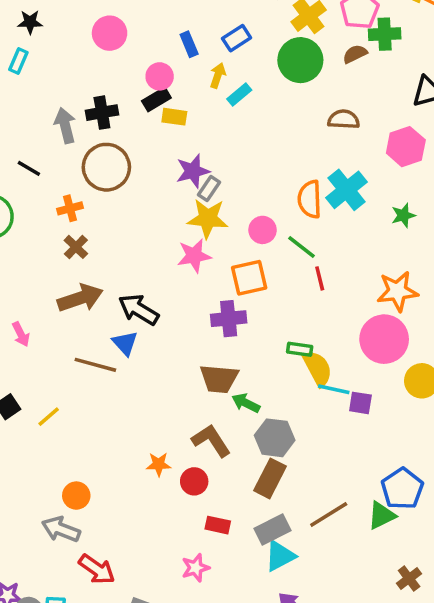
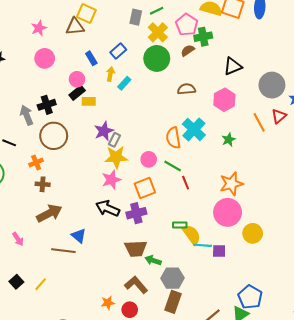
brown cross: (76, 247) -> (43, 184), turned -32
black arrow: (139, 309) -> (108, 208), moved

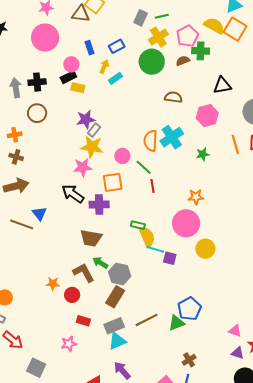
pink circle: (45, 58) -> (45, 38), size x1.4
brown circle: (54, 136) -> (37, 113), size x0.7
orange star: (231, 184) -> (196, 197), size x0.7
green arrow: (153, 260) -> (100, 263), moved

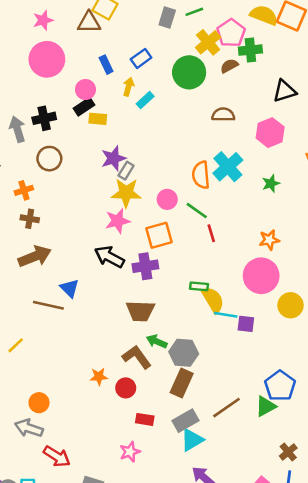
yellow cross: (158, 37) -> (208, 42), moved

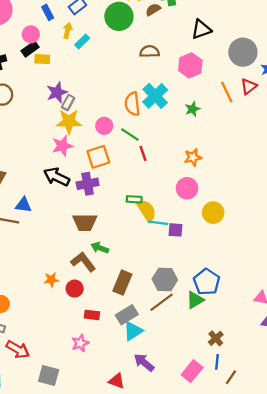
pink circle: (261, 276) -> (187, 188), size x0.7
blue triangle: (70, 288) -> (23, 205), turned -36
gray hexagon: (184, 353) -> (165, 279), moved

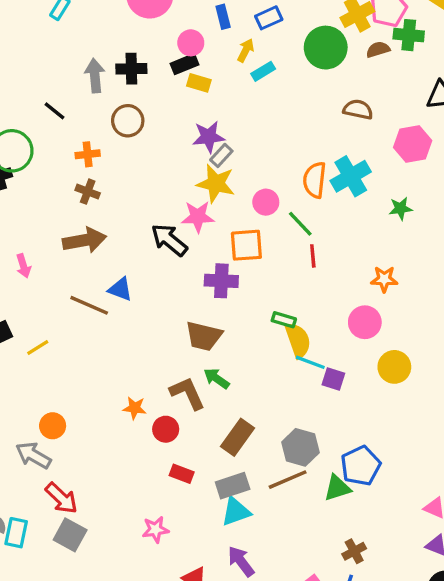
black arrow: (57, 177) -> (169, 240), moved
pink star: (80, 343) -> (155, 529), moved
gray square: (49, 376) -> (70, 535), moved

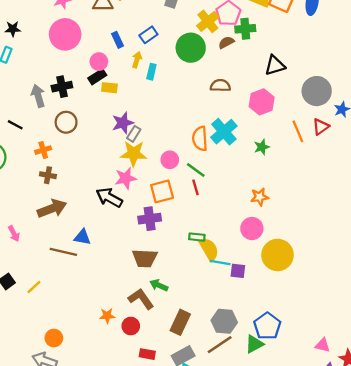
cyan rectangle: (263, 71) -> (151, 72), turned -35
red line: (313, 256) -> (195, 187), moved
yellow circle: (394, 367) -> (278, 255), size x1.4

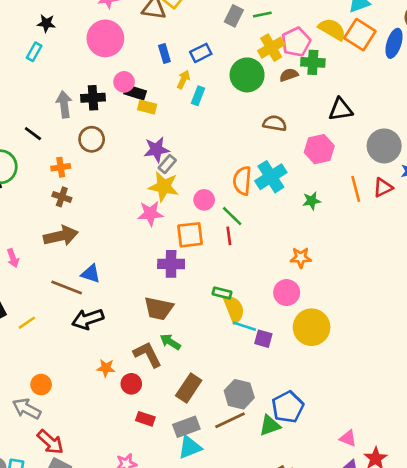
pink circle: (99, 62) -> (124, 82), moved
black rectangle: (97, 77) -> (135, 92), turned 42
black arrow: (109, 198) -> (88, 319), moved, turned -56

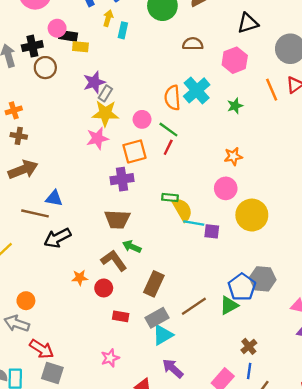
brown circle: (92, 139) -> (45, 68), moved
red line: (229, 236) -> (168, 147), turned 42
gray hexagon: (239, 394) -> (263, 279), moved

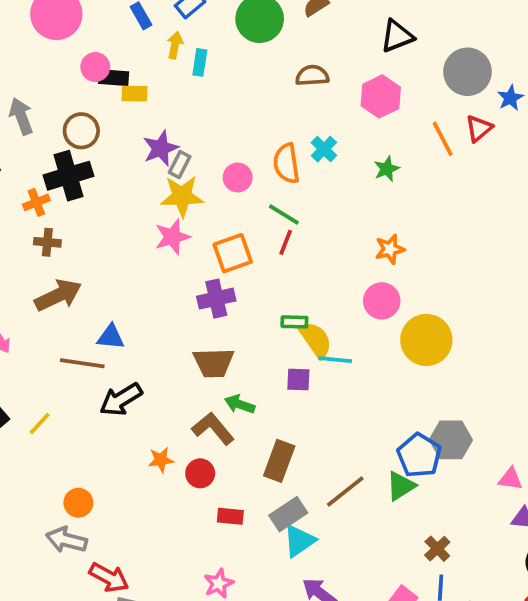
black cross: (32, 46) -> (69, 176), moved, size x1.4
cyan cross: (197, 90) -> (324, 149), size x0.6
pink circle: (142, 119) -> (238, 177), moved
purple square: (212, 231) -> (298, 380), moved

